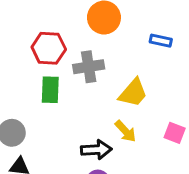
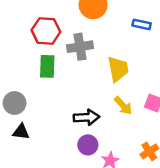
yellow trapezoid: (133, 93) -> (118, 69), turned -52
yellow arrow: (125, 131) -> (123, 106), moved

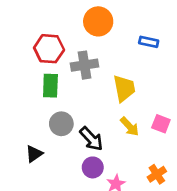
gray circle: (15, 103) -> (61, 124), moved
black arrow: (87, 117) -> (91, 139), turned 50
black triangle: (21, 132) -> (34, 154), moved, turned -42

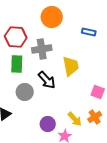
yellow arrow: (130, 126) -> (75, 119), moved
black arrow: (91, 139) -> (47, 80), moved
orange cross: (157, 174) -> (95, 117), moved

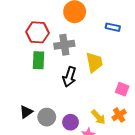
black arrow: (47, 80) -> (69, 77), turned 60
gray circle: (25, 92) -> (47, 117), moved

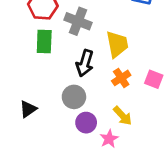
gray cross: (64, 45) -> (78, 21), turned 30
orange cross: (119, 115) -> (121, 78), moved
gray circle: (47, 117) -> (74, 97), moved

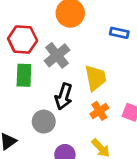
gray cross: (78, 21) -> (57, 55), turned 30
gray circle: (74, 97) -> (44, 122), moved

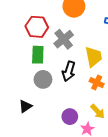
orange cross: (99, 111) -> (97, 83), turned -32
gray circle: (44, 122) -> (43, 79), moved

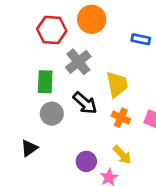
red hexagon: (37, 27) -> (52, 30), moved
black arrow: (69, 71) -> (85, 103), turned -66

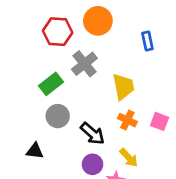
blue rectangle: (141, 39) -> (147, 41), turned 66
green rectangle: (45, 82) -> (51, 84), turned 50
black arrow: (85, 103) -> (93, 133), moved
black triangle: (29, 148) -> (35, 151), turned 42

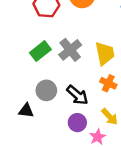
gray cross: (84, 64) -> (70, 50), moved
gray circle: (58, 116) -> (46, 90), moved

